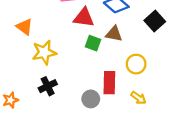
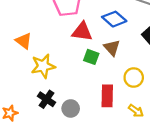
brown triangle: (114, 34) -> (112, 48), turned 36
black cross: (48, 86) -> (47, 99), turned -30
gray circle: (91, 99) -> (71, 108), moved

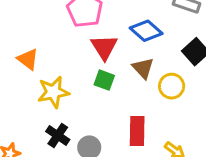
red triangle: (82, 32) -> (104, 47), turned 50
green square: (91, 57) -> (104, 80), moved
yellow circle: (134, 78) -> (172, 86), moved

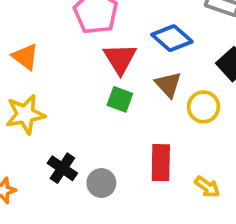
orange triangle: (28, 59) -> (25, 57), moved
yellow star: (53, 92) -> (25, 114), moved

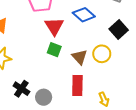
brown triangle: (168, 85) -> (80, 57), moved
yellow arrow: (207, 187) -> (104, 99), turned 32

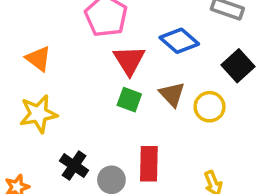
brown triangle: (80, 57) -> (172, 94), moved
red rectangle: (77, 86) -> (149, 164), moved

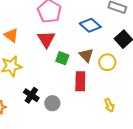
red triangle: (129, 60) -> (46, 39), moved
red rectangle: (149, 164) -> (80, 81), moved

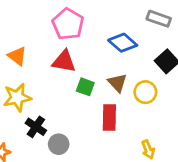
red triangle: (46, 39) -> (64, 61), turned -48
black cross: (31, 95) -> (36, 127), moved
gray circle: (52, 103) -> (59, 144), moved

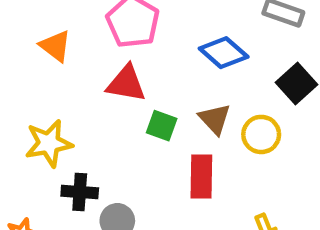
orange triangle: (17, 56) -> (55, 46), moved
black cross: (36, 127) -> (80, 192), turned -30

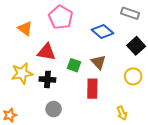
red triangle: (126, 84) -> (46, 52), moved
yellow circle: (261, 134) -> (133, 76), moved
black cross: (80, 192) -> (47, 79), moved

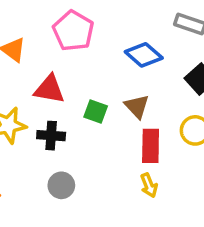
red rectangle: (92, 89) -> (151, 146), moved
yellow arrow: (122, 113) -> (149, 185), moved

